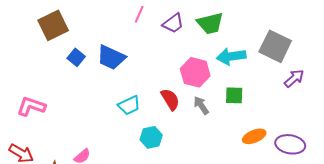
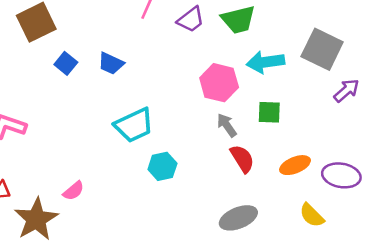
blue trapezoid: (111, 57) -> (111, 63), size x0.7
red semicircle: (170, 99) -> (242, 159), moved
cyan trapezoid: (129, 105) -> (134, 125), size x1.4

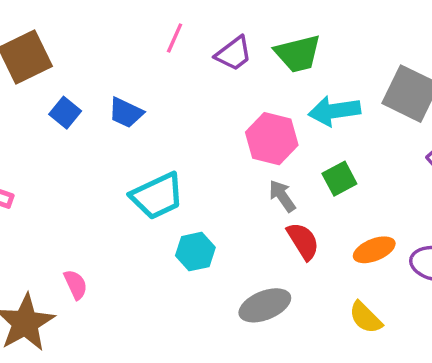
green square: (269, 112) -> (339, 179), turned -30
pink semicircle: (74, 191) -> (76, 285), turned -75
yellow semicircle: (312, 215) -> (366, 318), moved
gray ellipse: (238, 218) -> (265, 305), moved

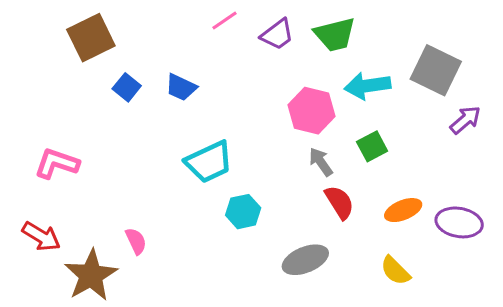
pink line: (175, 38) -> (225, 21), turned 32

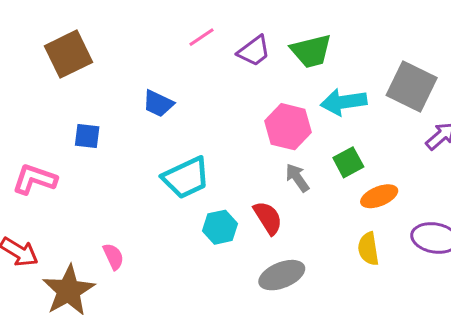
blue square: (127, 87) -> (87, 136), moved, turned -32
red semicircle: (339, 202) -> (268, 218), moved
orange ellipse: (403, 210) -> (379, 196), moved
yellow semicircle: (395, 271) -> (368, 249), moved, turned 36

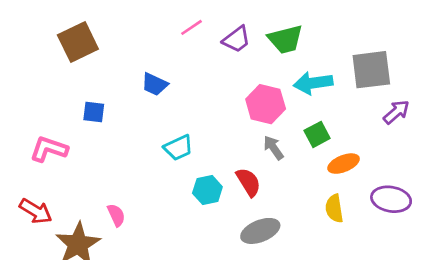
gray square: (412, 87) -> (371, 70), turned -33
cyan trapezoid: (186, 178) -> (178, 148), size x0.7

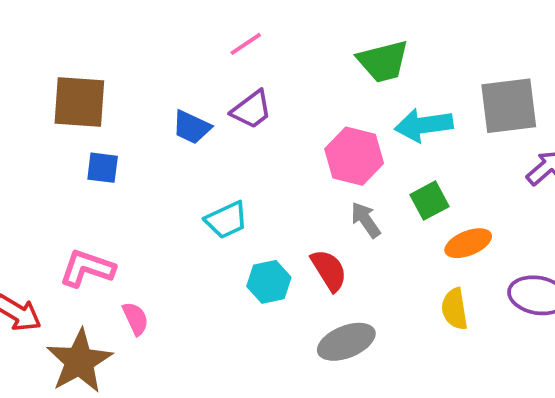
purple trapezoid: (236, 39) -> (252, 110), moved
brown square: (78, 42) -> (79, 102), moved, turned 30
pink L-shape: (49, 149) -> (87, 268), moved

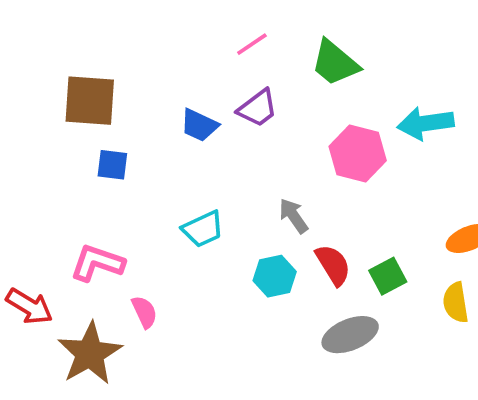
green trapezoid: (383, 61) -> (335, 63), moved, turned 54
green square: (429, 201) -> (388, 276), moved
cyan trapezoid: (226, 220) -> (203, 229), moved
gray arrow: (366, 220) -> (293, 216), moved

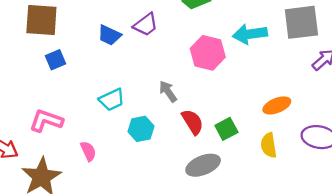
blue square: (112, 165) -> (56, 60), turned -30
cyan hexagon: (275, 276) -> (141, 129), moved
pink semicircle: (144, 312) -> (88, 151), moved

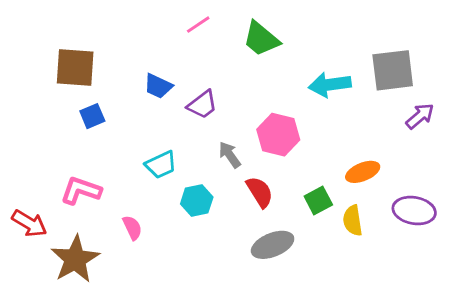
purple trapezoid: (146, 25) -> (202, 105), moved
pink hexagon: (208, 53) -> (278, 135), moved
green square: (226, 129) -> (318, 201), moved

